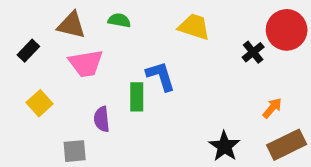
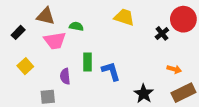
green semicircle: (119, 20) -> (76, 26), moved
blue L-shape: (161, 76) -> (111, 71), moved
orange arrow: (272, 108) -> (174, 69), turned 64

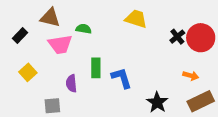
red circle: (183, 19) -> (201, 38), moved

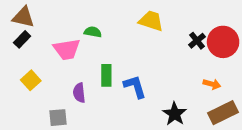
brown triangle: (50, 18) -> (23, 17), moved

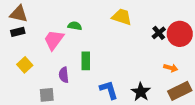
black rectangle: (22, 39) -> (18, 32), turned 32
pink trapezoid: (67, 49) -> (54, 40), turned 135
blue L-shape: (135, 87) -> (109, 90), moved

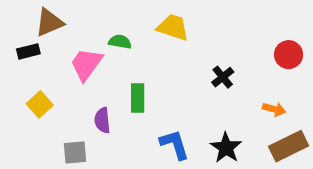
brown triangle: (19, 14) -> (49, 22), moved, turned -36
yellow trapezoid: (122, 17) -> (173, 27), moved
black cross: (159, 33) -> (223, 77), moved
red circle: (180, 34) -> (289, 55), size x0.7

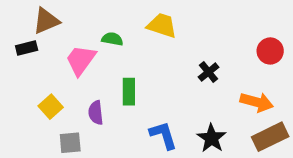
yellow square: (40, 104) -> (51, 107), moved
orange arrow: (274, 109) -> (257, 102), size x1.5

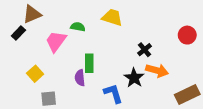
black rectangle: (27, 48) -> (18, 33), turned -32
orange arrow: (257, 102) -> (157, 71), moved
purple semicircle: (96, 113) -> (80, 78), moved
black star: (212, 138) -> (134, 78), moved

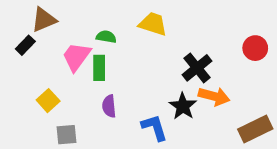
black cross: (144, 50) -> (197, 68), size x1.5
green rectangle: (89, 63) -> (99, 68), moved

